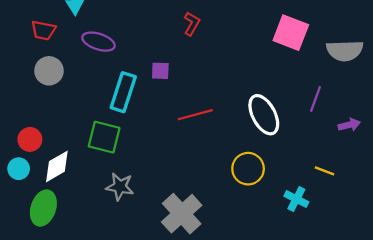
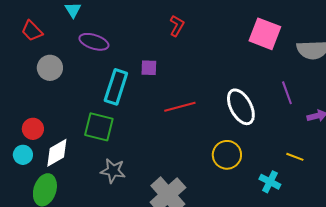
red trapezoid: (43, 30) -> (32, 31), moved, turned 35
purple line: (316, 99) -> (287, 93), turned -40

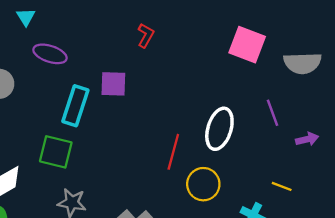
purple square: (149, 68) -> (113, 84), size x1.4
red line: (180, 107) -> (173, 152), moved, turned -60
white ellipse: (241, 107) -> (219, 129), turned 45

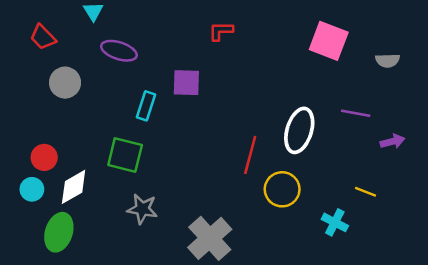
red L-shape: (146, 35) -> (221, 31), turned -120
gray semicircle: (302, 63) -> (388, 61), size x0.6
cyan rectangle: (75, 106) -> (146, 106), size x0.7
purple line: (272, 113) -> (356, 113), turned -60

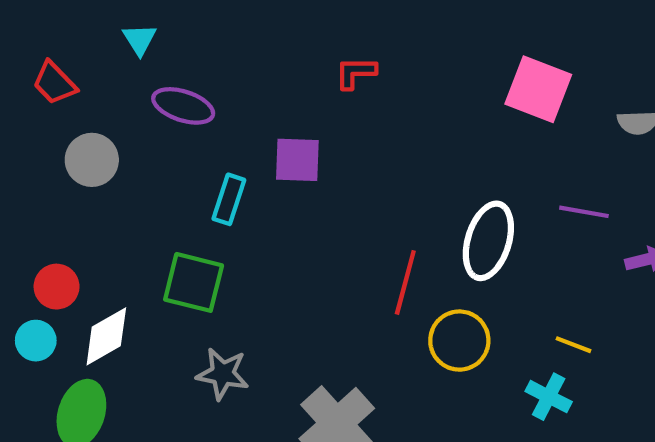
yellow line: (365, 192) -> (574, 345), moved

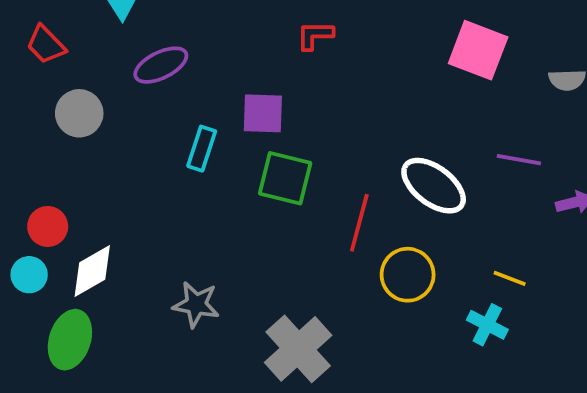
purple ellipse: (183, 106) -> (161, 65), turned -44
white ellipse: (488, 241) -> (434, 186), turned -70
green square: (194, 282) -> (285, 178), moved

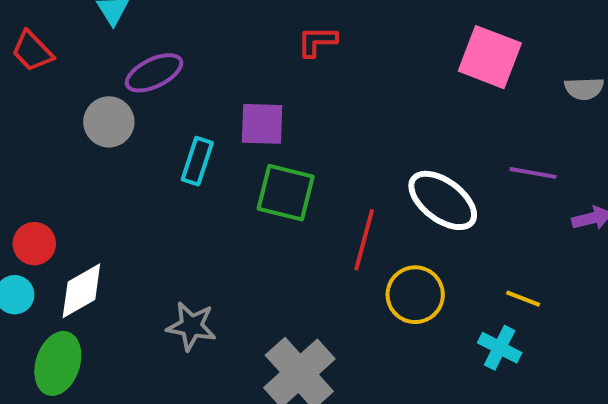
gray circle: (79, 113) -> (109, 122), moved

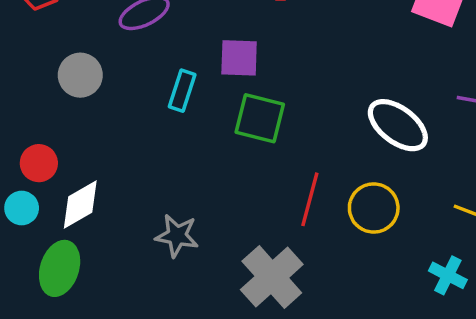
gray circle: (109, 122) -> (80, 75), moved
red line: (364, 240) -> (310, 199), moved
cyan cross: (500, 348) -> (448, 275), moved

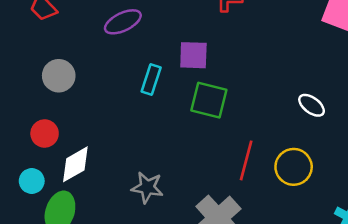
gray circle: (80, 75) -> (59, 76), moved
white ellipse: (398, 125) -> (312, 105), size x0.6
cyan circle: (22, 208) -> (32, 181), moved

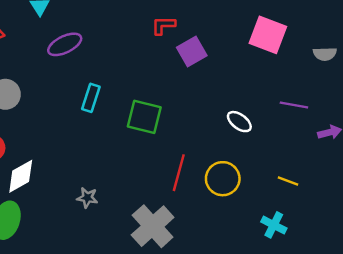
purple square: (193, 55) -> (192, 52), moved, turned -32
gray star: (147, 187) -> (87, 198), size x0.7

